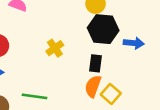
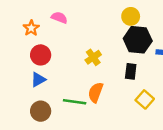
orange semicircle: (93, 86) -> (96, 92), moved

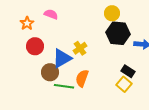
black rectangle: (131, 71) -> (128, 71), moved, turned -64
blue triangle: (38, 80) -> (62, 58), moved, size x1.5
brown circle: (41, 111) -> (50, 72), moved

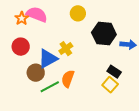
yellow circle: (112, 13) -> (78, 13), moved
pink semicircle: (51, 14) -> (37, 14), size x1.5
orange star: (27, 23) -> (22, 18), moved
green line: (64, 86) -> (50, 87), turned -36

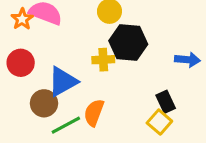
black hexagon: (104, 33) -> (128, 42), moved
yellow cross: (66, 49) -> (103, 60), moved, turned 32
black rectangle: (114, 72) -> (166, 102), turned 32

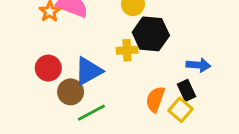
blue arrow: (187, 60) -> (198, 65), moved
red circle: (21, 63) -> (48, 68), moved
orange semicircle: (94, 113) -> (155, 99), moved

